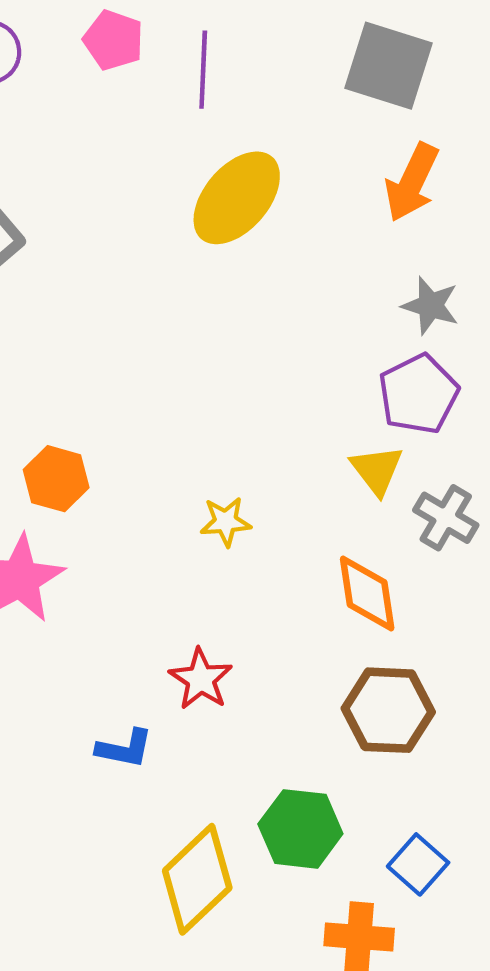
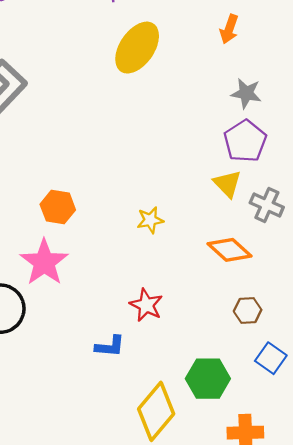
orange arrow: (412, 182) -> (229, 29), size x0.7
orange diamond: (367, 593) -> (229, 250), turned -33
brown hexagon: (388, 710) -> (248, 311), size x0.6
blue square: (418, 864) -> (271, 358), moved

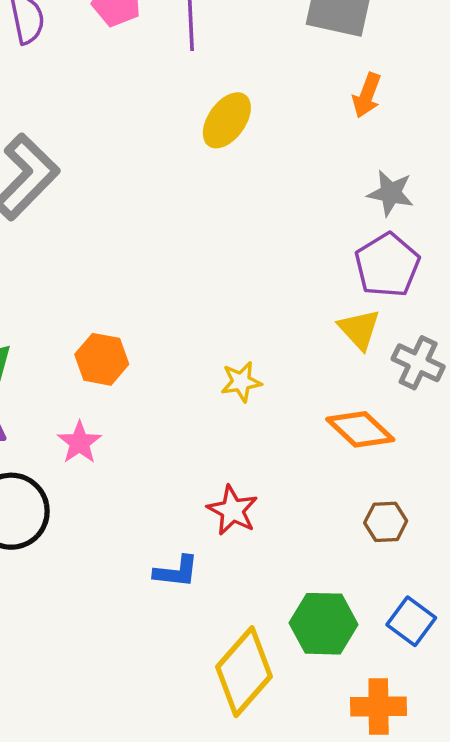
yellow ellipse: (137, 48) -> (227, 120), size x0.7
pink star: (44, 262) -> (79, 443), size x0.6
blue square: (271, 358) -> (411, 621), moved

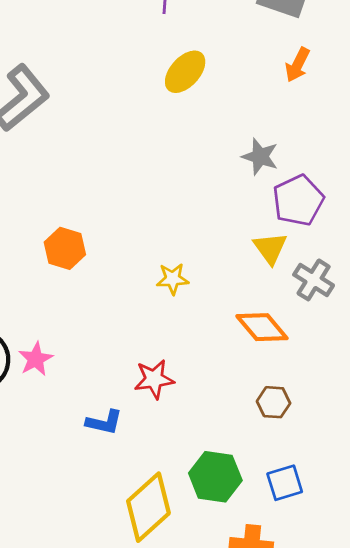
gray star: (391, 193) -> (260, 157), moved
pink star: (79, 443) -> (36, 359), moved
red star: (232, 510) -> (154, 379), turned 30
blue square: (411, 621) -> (285, 483), turned 30

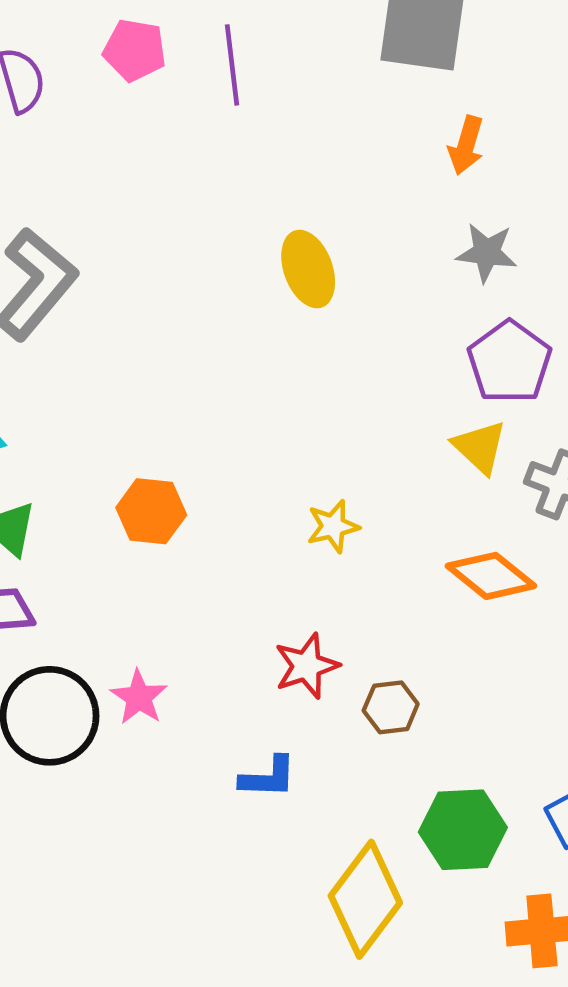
yellow ellipse: (185, 72) -> (308, 269), moved, turned -51
gray star: (260, 157) -> (487, 253), moved
red star: (154, 379) -> (307, 666), moved
brown hexagon: (274, 402) -> (391, 707), moved

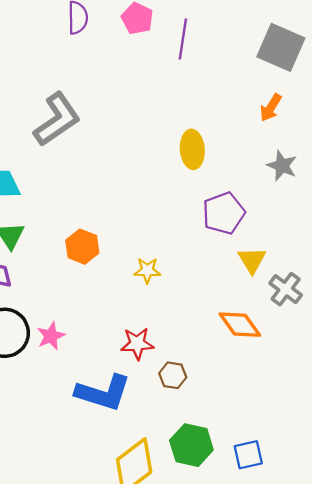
orange arrow: (466, 145) -> (271, 108), moved
purple pentagon: (509, 362) -> (224, 213), moved
yellow star: (333, 526) -> (147, 270), moved
blue L-shape: (268, 777) -> (103, 393), size x1.8

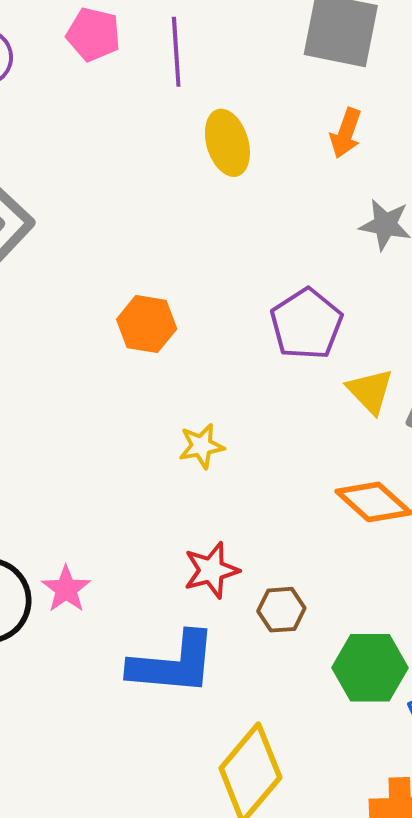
yellow ellipse: (192, 149) -> (227, 143), moved
orange hexagon: (82, 247) -> (147, 324), moved
green hexagon: (191, 445) -> (370, 668), moved

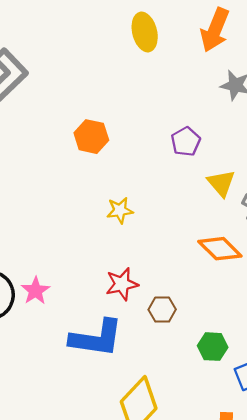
orange arrow: (346, 133) -> (215, 30), size x1.5
purple pentagon: (306, 324) -> (186, 142), size x0.7
green hexagon: (370, 668) -> (213, 347), size x0.7

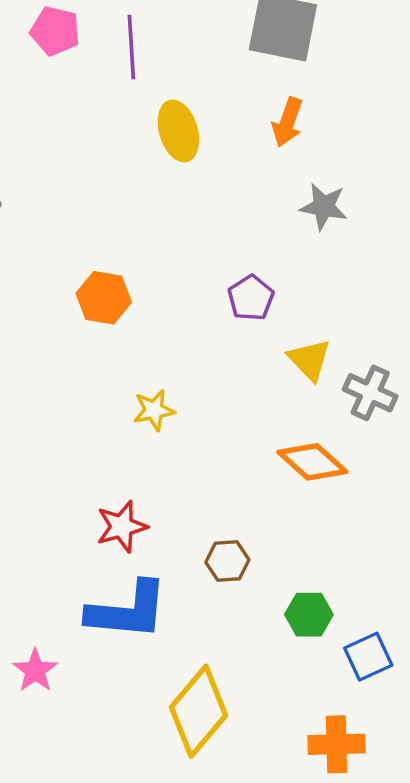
orange arrow: (215, 30) -> (287, 122), size x0.7
red star: (122, 284) -> (122, 527), moved
pink star: (36, 291) -> (35, 671), moved

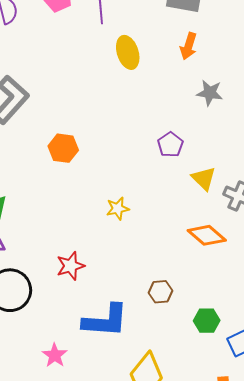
orange hexagon: (104, 298) -> (63, 148), moved
red star: (122, 527) -> (70, 266), moved

